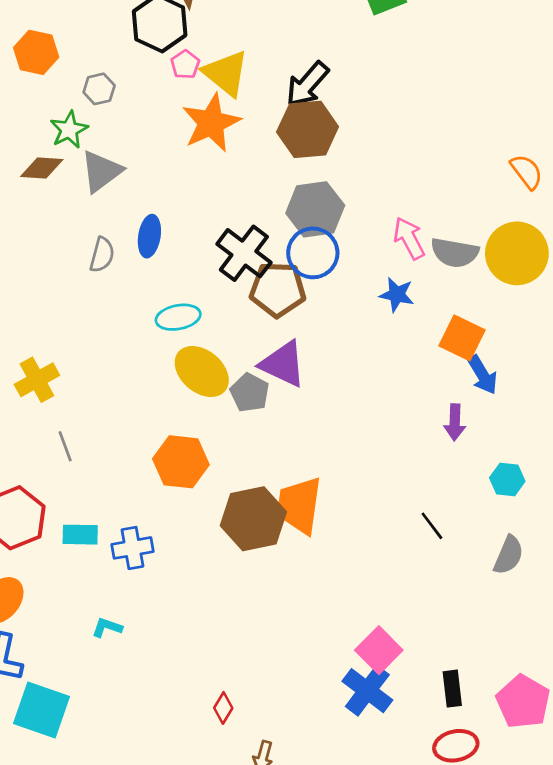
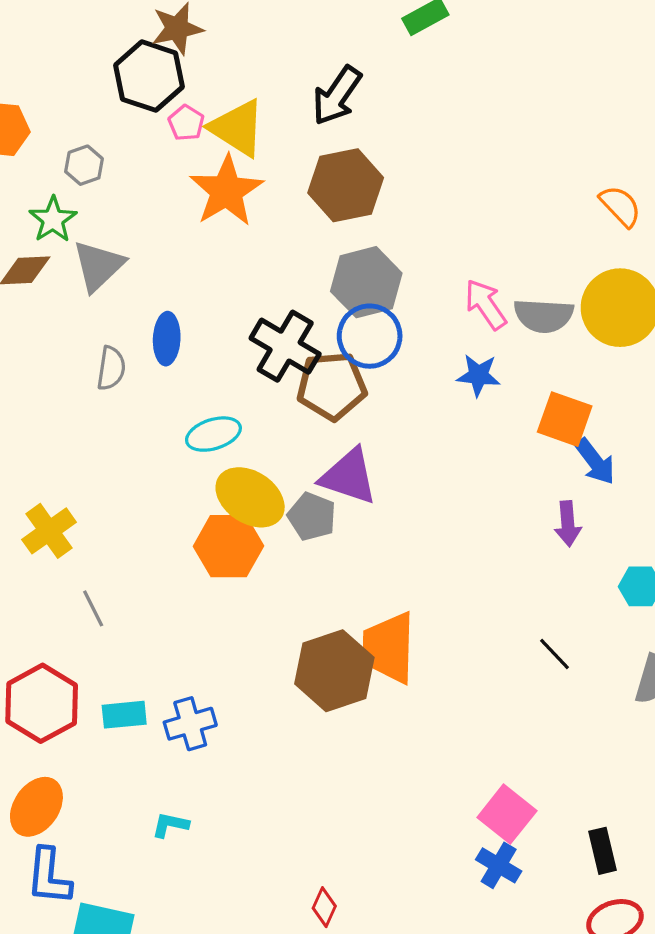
black arrow: (307, 84) -> (337, 96), moved
orange hexagon: (181, 462) -> (228, 546), moved
blue cross: (367, 691) -> (499, 865), size x0.7

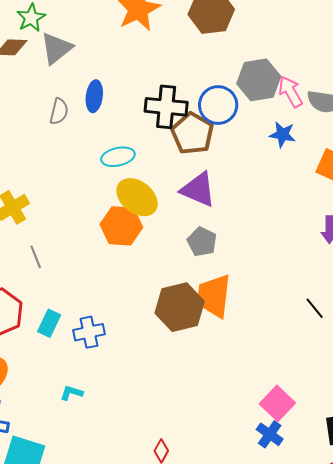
gray hexagon: (366, 282) -> (259, 80), moved
black cross: (285, 346) -> (166, 107), turned -30
brown pentagon: (332, 386) -> (192, 133), turned 30
gray pentagon: (312, 516) -> (202, 242), moved
cyan rectangle: (124, 715) -> (49, 323), turned -64

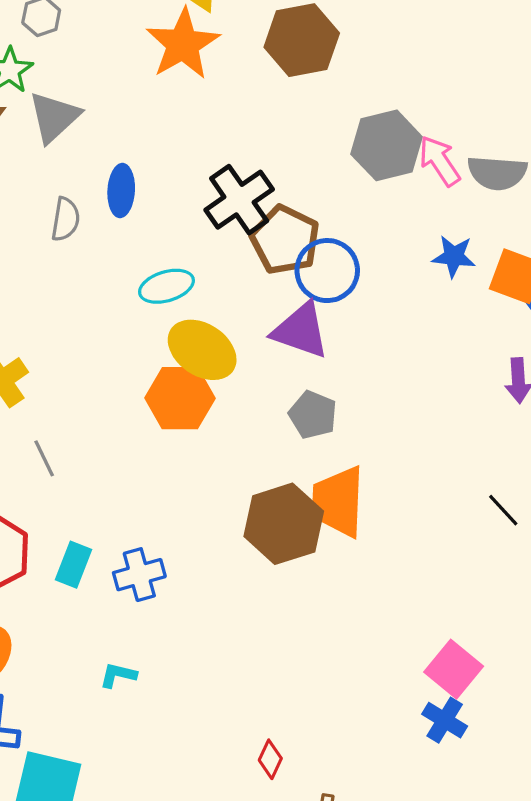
blue circle: (218, 105) -> (327, 271), moved
black cross: (166, 107) -> (239, 200), turned -36
blue star: (282, 134) -> (454, 256), moved

